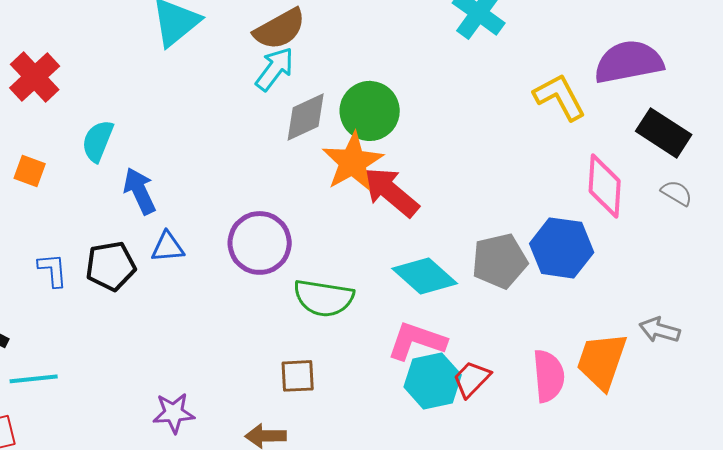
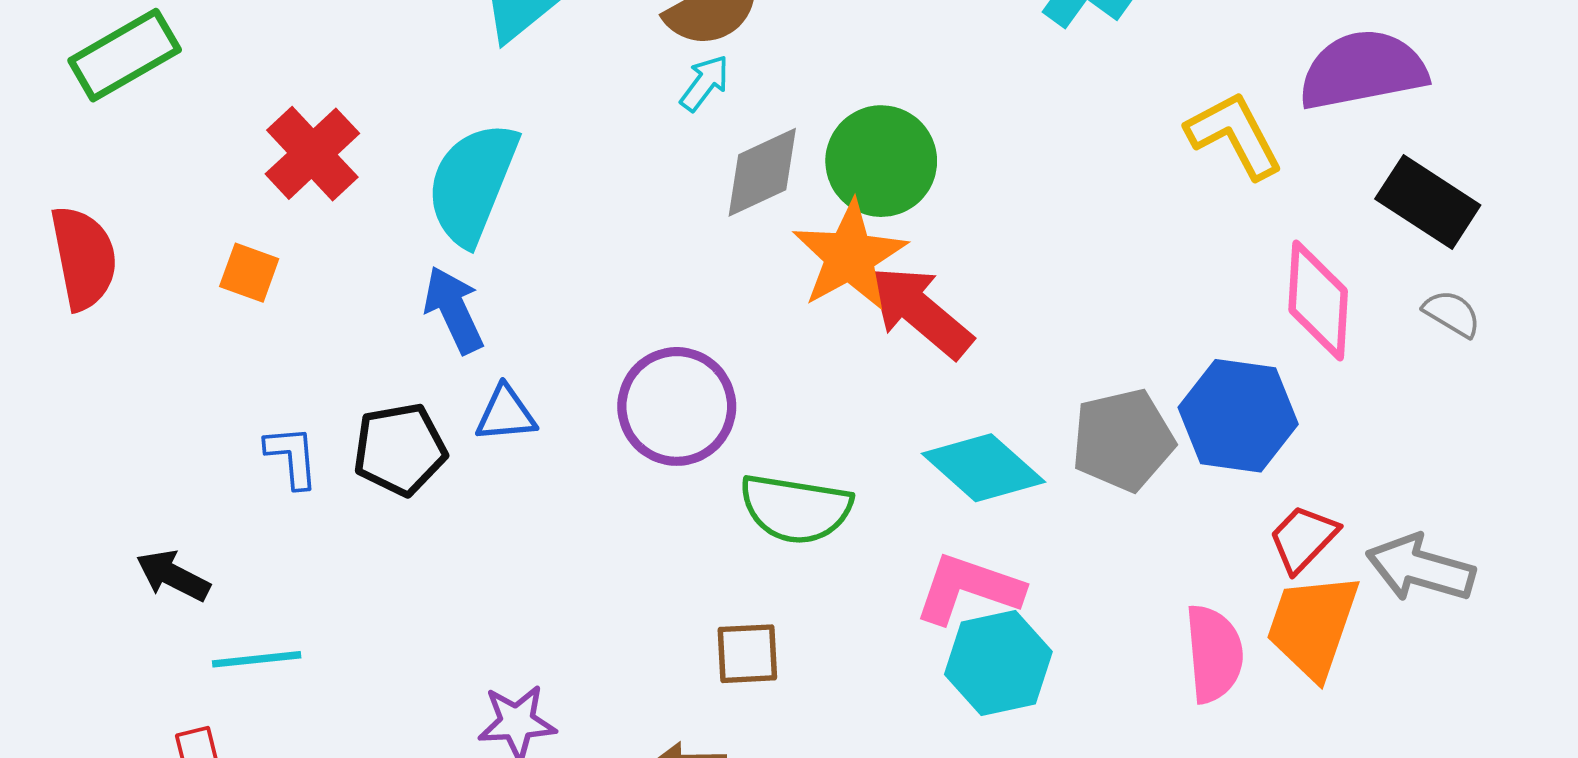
cyan arrow: (275, 69) -> (705, 83), size x0.7
red cross: (35, 77) -> (312, 154), moved
cyan semicircle: (98, 141) -> (472, 183), moved, size x1.6
gray arrow: (660, 330) -> (1420, 568), size x1.4
red trapezoid: (472, 379) -> (1303, 538), moved

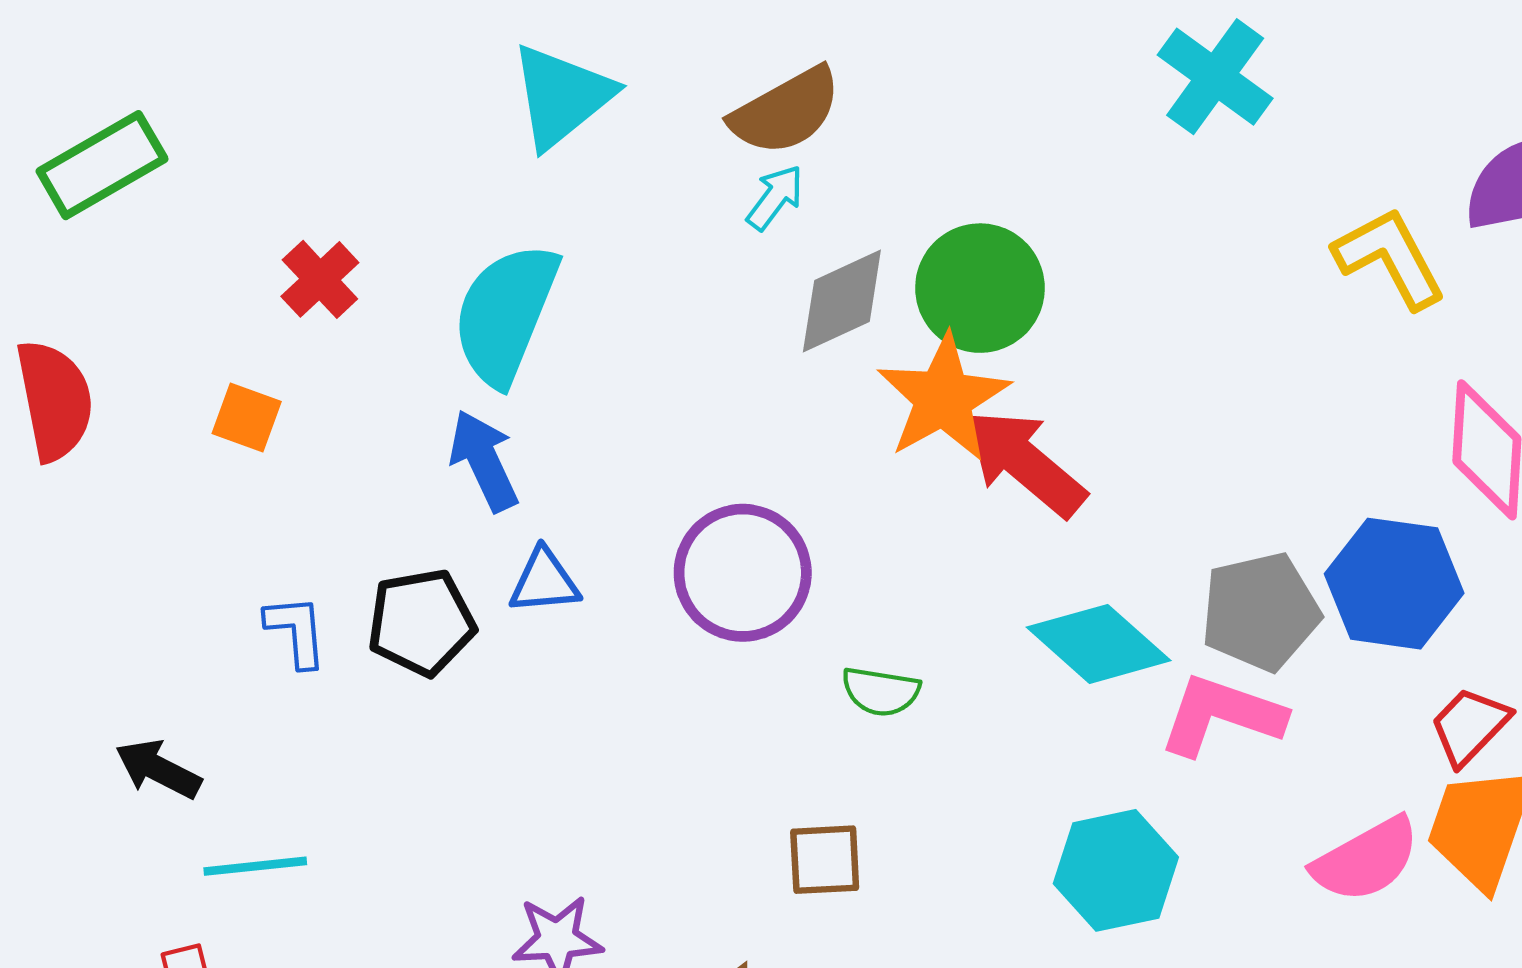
red cross: (312, 154) -> (320, 279), size x0.7
green semicircle: (796, 509) -> (881, 691), size x0.6
pink L-shape: (969, 589) -> (1222, 715), moved
pink semicircle: (1214, 654) -> (1366, 860), turned 66

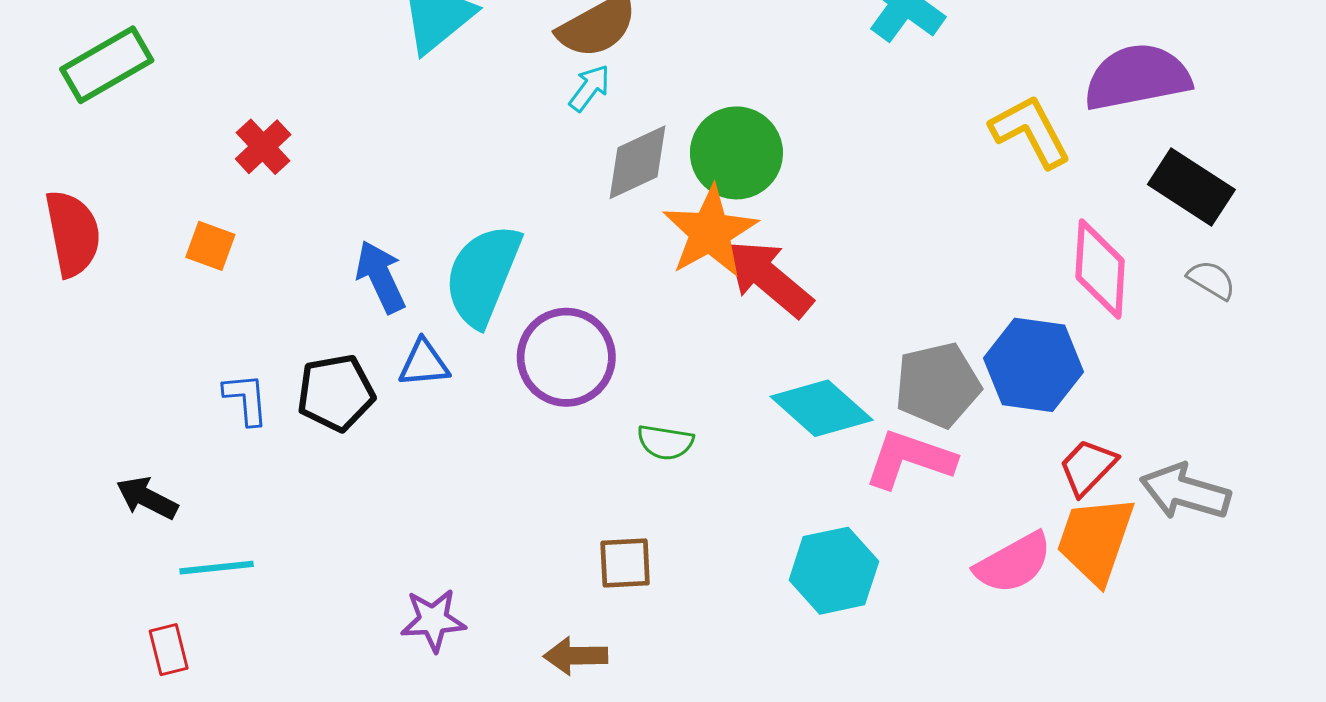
cyan semicircle: (505, 314) -> (483, 275), moved

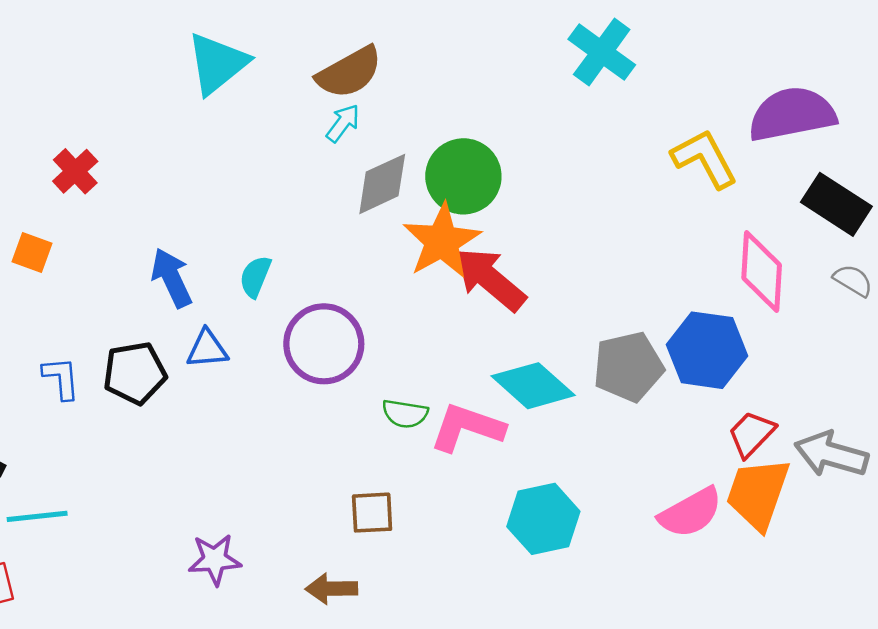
cyan semicircle: (483, 275) -> (255, 277), size x0.5
pink L-shape: (910, 459) -> (467, 428), moved

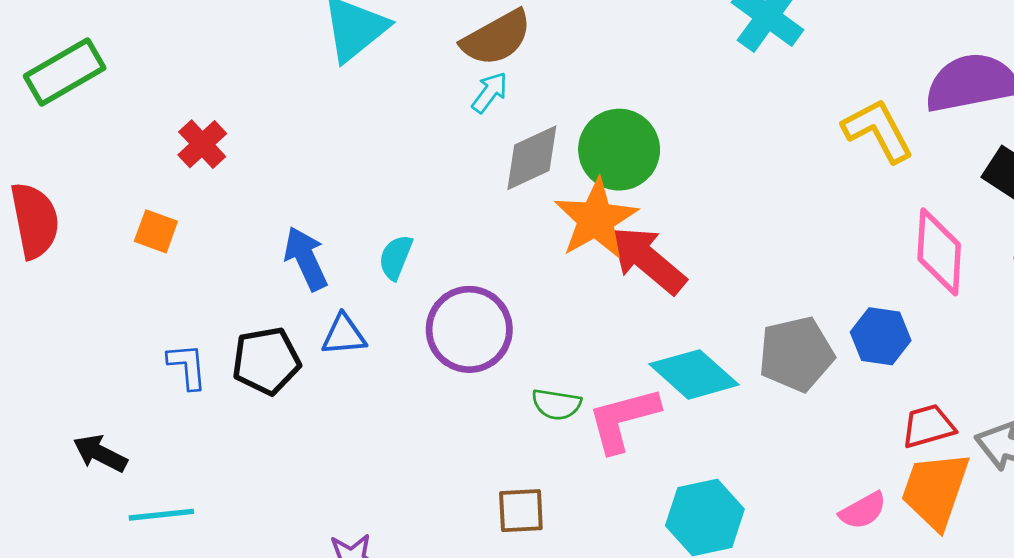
blue hexagon: (707, 350) -> (881, 336), size x0.7
pink L-shape: (467, 428) -> (623, 419), turned -34
red trapezoid: (751, 434) -> (928, 426), turned 30
pink semicircle: (691, 513) -> (863, 511), size x0.7

